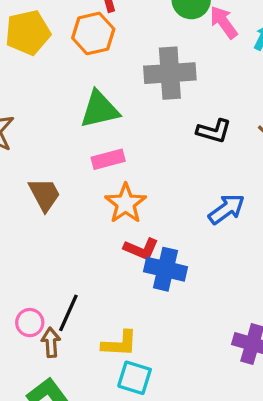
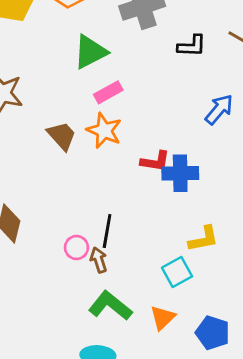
orange star: (126, 203) -> (104, 131), moved
yellow L-shape: (120, 344) -> (204, 239), moved
cyan square: (135, 378) -> (177, 272), turned -32

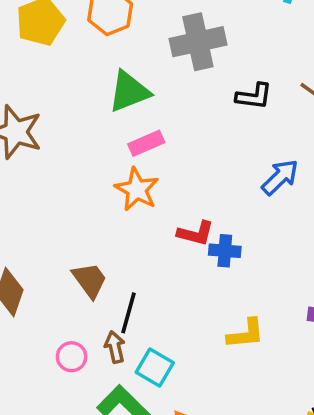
brown trapezoid: (62, 136) -> (90, 280), moved
blue cross: (180, 173) -> (225, 251), size x0.7
pink circle: (76, 247) -> (72, 357), moved
cyan square: (177, 272) -> (155, 367), moved, turned -36

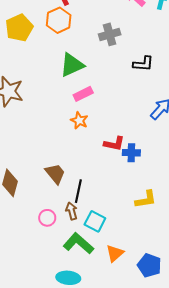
gray cross: (198, 42) -> (110, 34), size x0.7
orange star: (137, 189) -> (79, 121), size x0.7

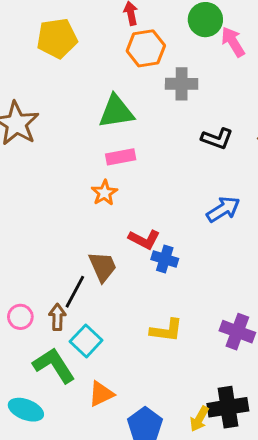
orange hexagon: (59, 20) -> (146, 48), moved
brown trapezoid: (55, 174) -> (103, 267), moved

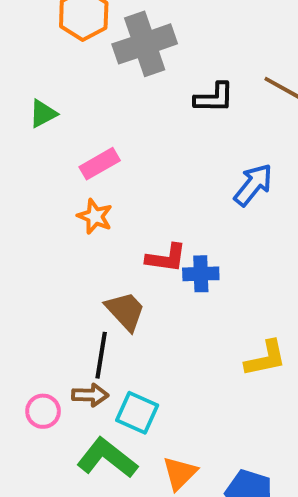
gray cross: (182, 84) -> (145, 44), size x1.4
green triangle: (116, 112) -> (43, 114), moved, size x0.6
brown arrow: (57, 317) -> (90, 395), turned 110
yellow L-shape: (166, 330) -> (265, 358), moved

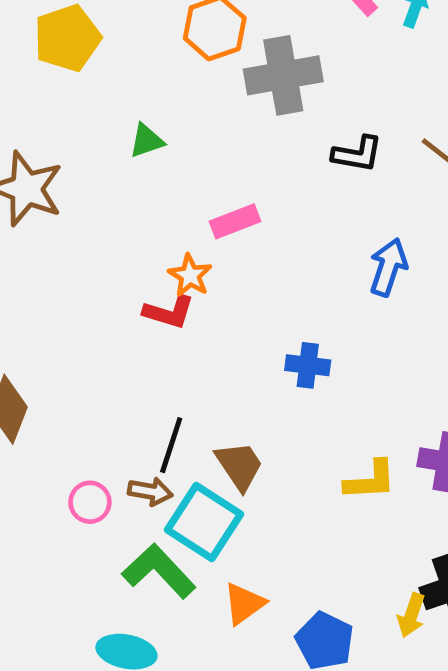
pink rectangle: (100, 164) -> (235, 221), moved
blue arrow: (253, 185) -> (388, 267), turned -30
red L-shape: (166, 258) -> (169, 312), moved
brown trapezoid: (125, 311) -> (239, 466), moved
cyan square: (137, 413) -> (204, 522), size x1.4

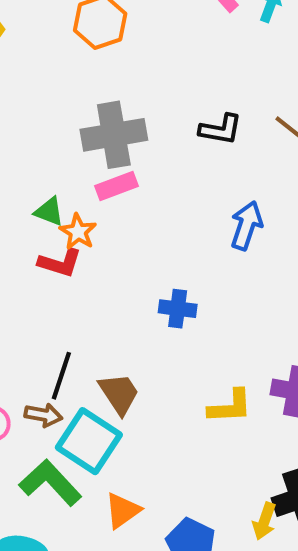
gray cross: (283, 75) -> (114, 135), moved
green triangle: (147, 141) -> (49, 212), moved, turned 40

